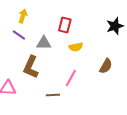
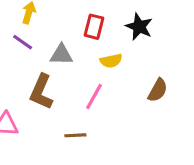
black star: (115, 26) -> (139, 27), moved, turned -30
pink line: (71, 78) -> (94, 96), moved

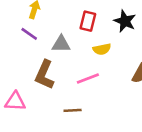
pink line: (94, 96) -> (88, 79), turned 40

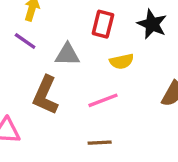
brown line: (73, 110) -> (100, 143), moved

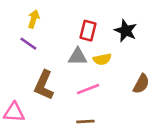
gray triangle: (67, 55) -> (78, 57), moved

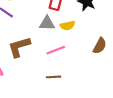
brown L-shape: (44, 85) -> (19, 47), turned 50

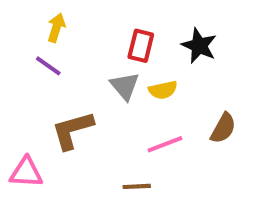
gray triangle: (47, 23) -> (125, 86), turned 49
pink line: (56, 50) -> (165, 144), moved

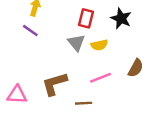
brown L-shape: (72, 130) -> (54, 84), moved

